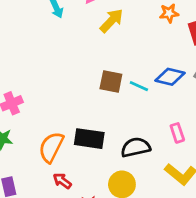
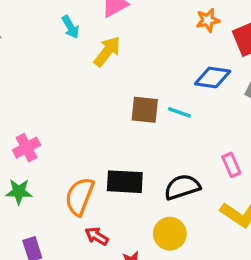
yellow arrow: (112, 21) -> (107, 51), moved
blue diamond: (170, 77) -> (213, 77), moved

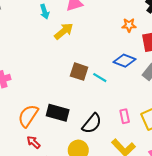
black semicircle: (182, 187) -> (92, 123), turned 135

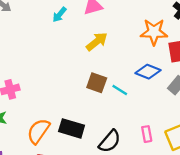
cyan arrow: (45, 12) -> (59, 15), turned 56
orange star: (129, 25) -> (154, 32), size x1.6
yellow arrow: (64, 31) -> (97, 42), moved

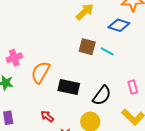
blue diamond: (148, 72) -> (119, 25), moved
orange semicircle: (38, 131) -> (41, 72), moved

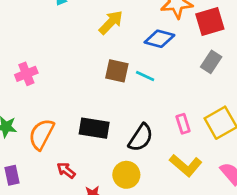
pink cross: (14, 58) -> (26, 74), moved
orange semicircle: (41, 72) -> (41, 134), moved

